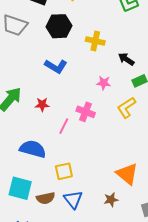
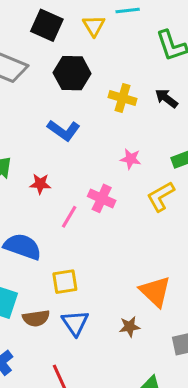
black arrow: (126, 59) -> (166, 98), moved

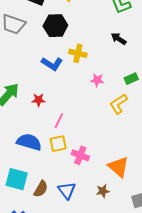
yellow cross: (122, 98) -> (78, 53), moved
pink cross: (102, 198) -> (80, 155), moved
yellow square: (65, 282) -> (58, 144), moved
brown semicircle: (36, 318) -> (41, 189), turned -48

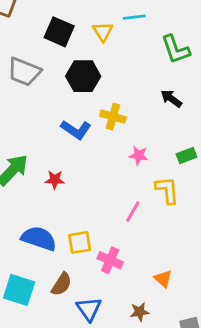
yellow L-shape: (119, 104) -> (167, 190), turned 115
pink line: (59, 121) -> (133, 212), moved
orange triangle: (118, 167) -> (163, 279), size x0.6
brown semicircle: (41, 189) -> (61, 284), moved

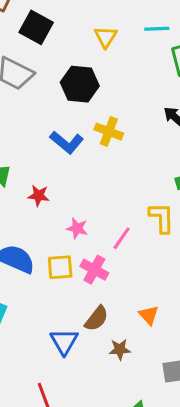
cyan line: (134, 17) -> (157, 29), moved
black square: (59, 32) -> (36, 27), moved
pink star: (139, 155) -> (77, 228), moved
pink cross: (110, 260) -> (94, 270), moved
brown semicircle: (61, 284) -> (97, 319), moved

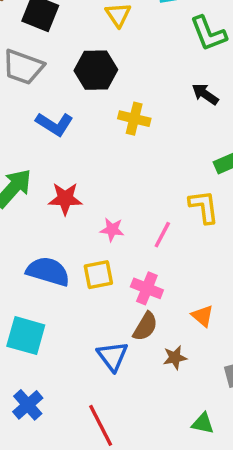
blue L-shape: (67, 142) -> (54, 124), moved
red star: (39, 196) -> (65, 199), size x1.4
pink cross: (94, 270) -> (147, 288), moved

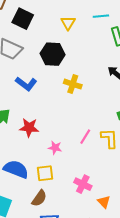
pink line: (162, 235) -> (85, 137), moved
pink cross: (147, 288) -> (83, 184), moved
brown semicircle: (145, 326) -> (39, 198), moved

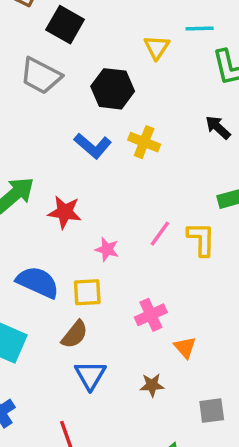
yellow triangle: (68, 23) -> (157, 47), moved
blue L-shape: (26, 84) -> (93, 146), moved
pink cross: (83, 184) -> (151, 315), turned 36

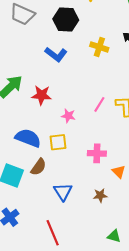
yellow cross: (144, 142) -> (99, 47), moved
pink cross: (151, 315) -> (97, 153), turned 30
brown semicircle: (75, 334) -> (38, 167), moved

